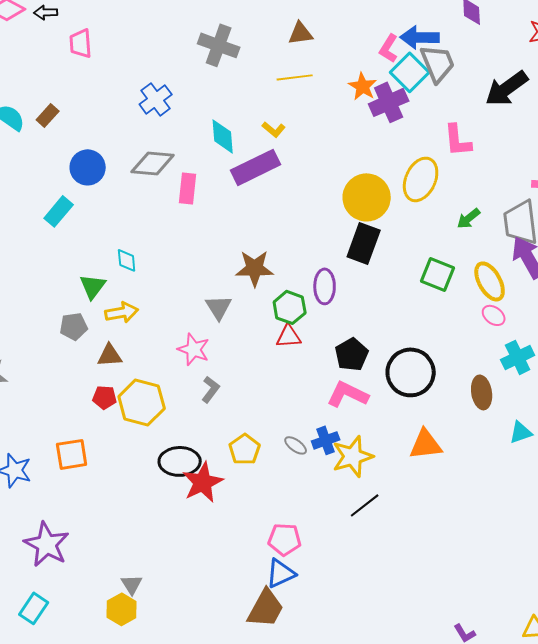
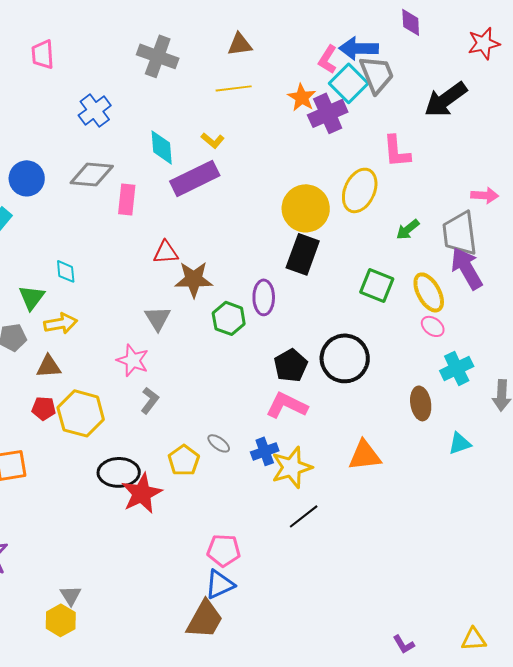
pink trapezoid: (81, 43) -> (43, 54), moved
red triangle: (289, 336) -> (166, 252), moved
black circle: (411, 372) -> (345, 358), moved
gray ellipse: (296, 445) -> (219, 443), moved

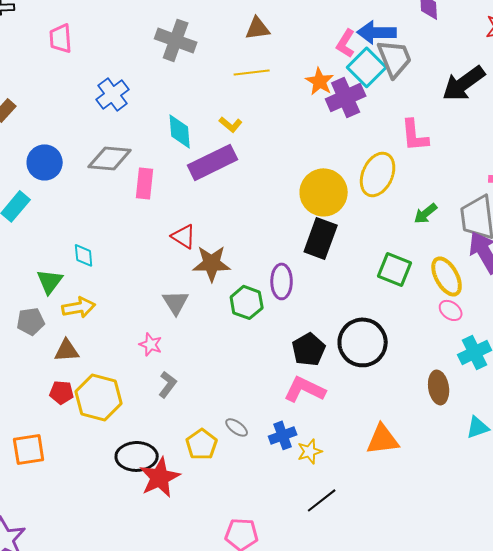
red triangle: (166, 252) -> (184, 236), turned 36
pink star: (133, 360) -> (151, 344), size x0.7
yellow star: (292, 467) -> (310, 451), size x0.6

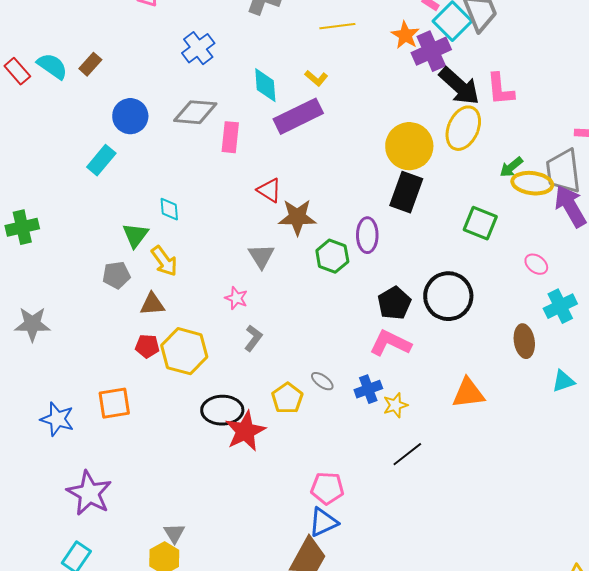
black arrow: (464, 83) -> (459, 86), moved, turned -102
yellow ellipse: (447, 276) -> (532, 183), moved, turned -54
yellow arrow: (79, 307) -> (164, 261), turned 64

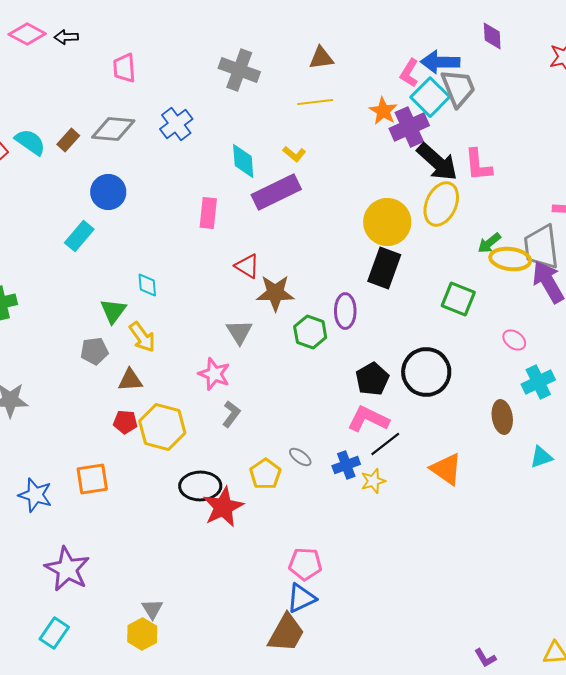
gray diamond: (195, 112) -> (113, 129), moved
pink star: (236, 298) -> (214, 374), size x1.4
orange triangle: (468, 393) -> (446, 469), turned 42
black line: (407, 454) -> (385, 444), moved

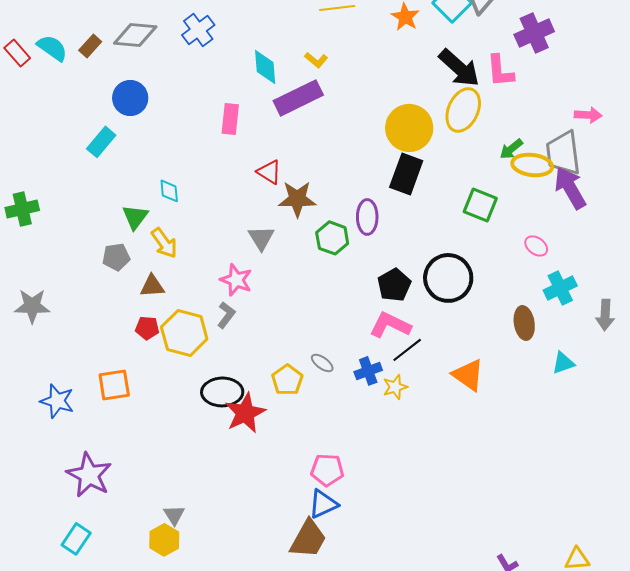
purple cross: (409, 127) -> (534, 33), moved
gray L-shape: (231, 414) -> (226, 315), moved

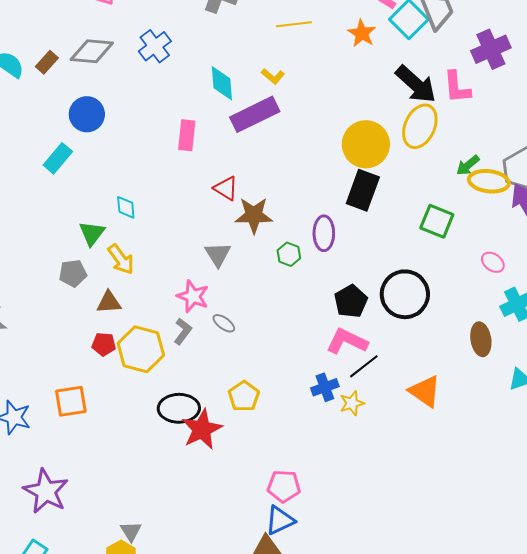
green hexagon: (332, 238) -> (289, 254), size x0.7
gray ellipse: (322, 363) -> (224, 323), moved

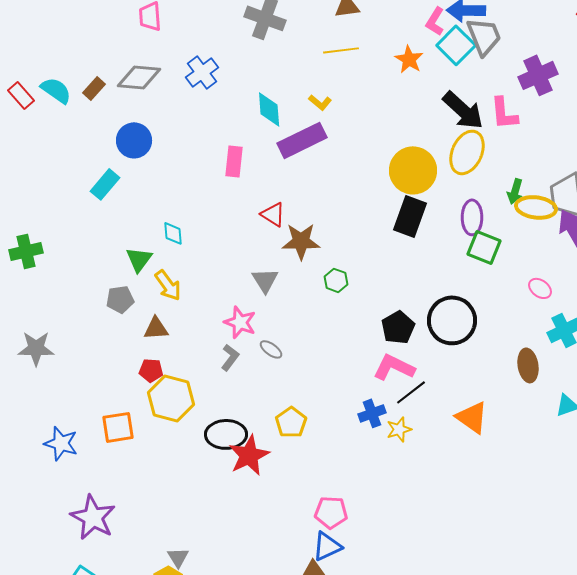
green arrow: (468, 165) -> (515, 191), turned -35
purple ellipse: (324, 233) -> (472, 217), moved
yellow hexagon: (141, 349) -> (171, 398), moved

